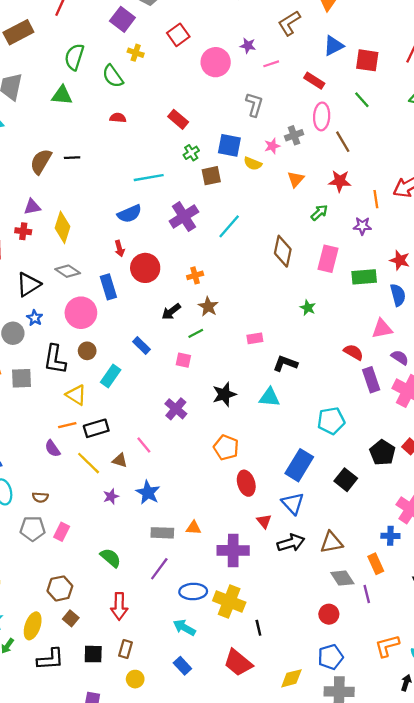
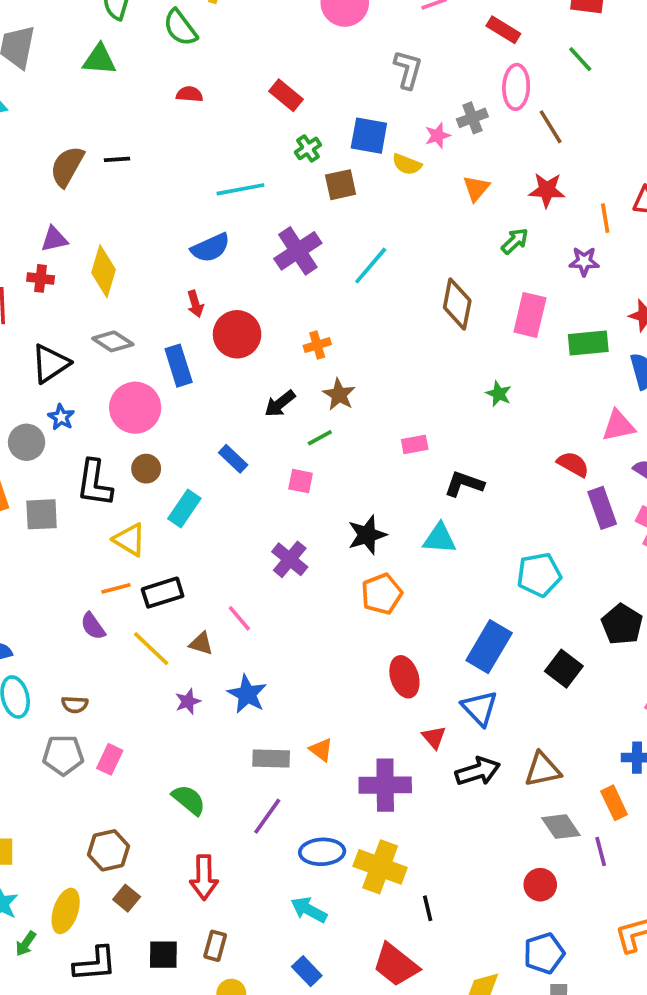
orange pentagon: (226, 448) -> (382, 594), moved, turned 30
orange triangle: (194, 528) -> (321, 750), turned 35

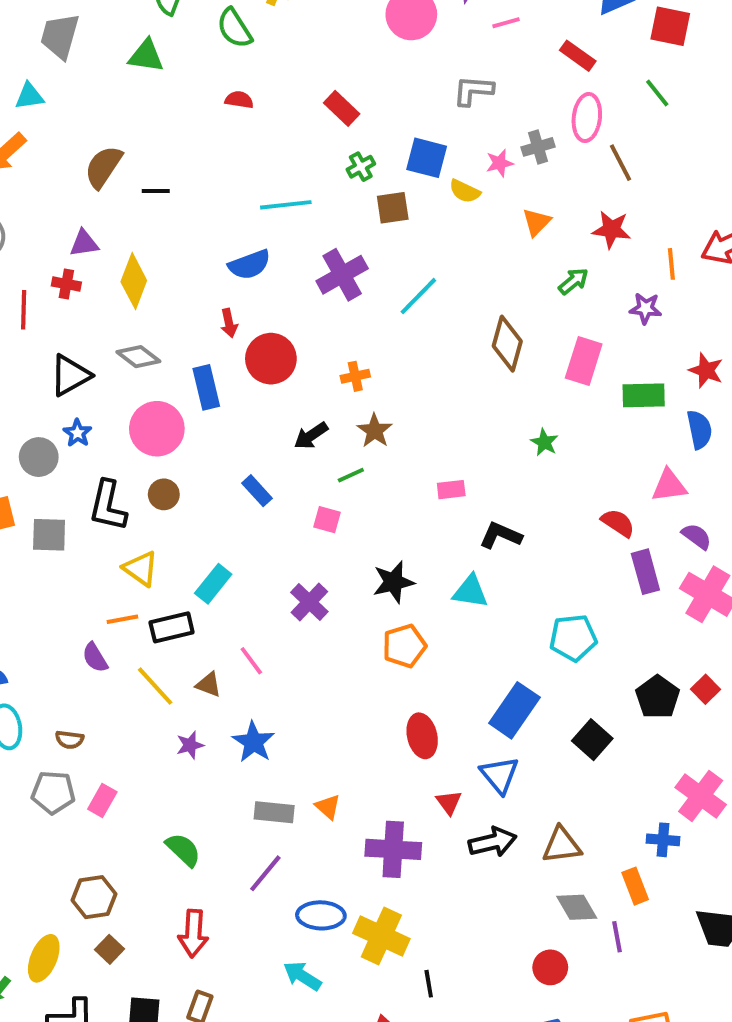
gray L-shape: (408, 70) -> (473, 91), turned -105
black line: (117, 159) -> (156, 191), moved
cyan rectangle: (184, 508) -> (213, 584), moved

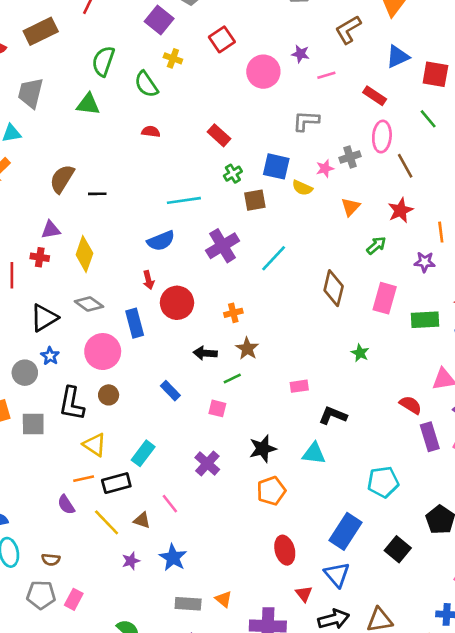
red star: (611, 230) -> (400, 210), turned -30
black arrow: (311, 436) -> (205, 353), turned 40

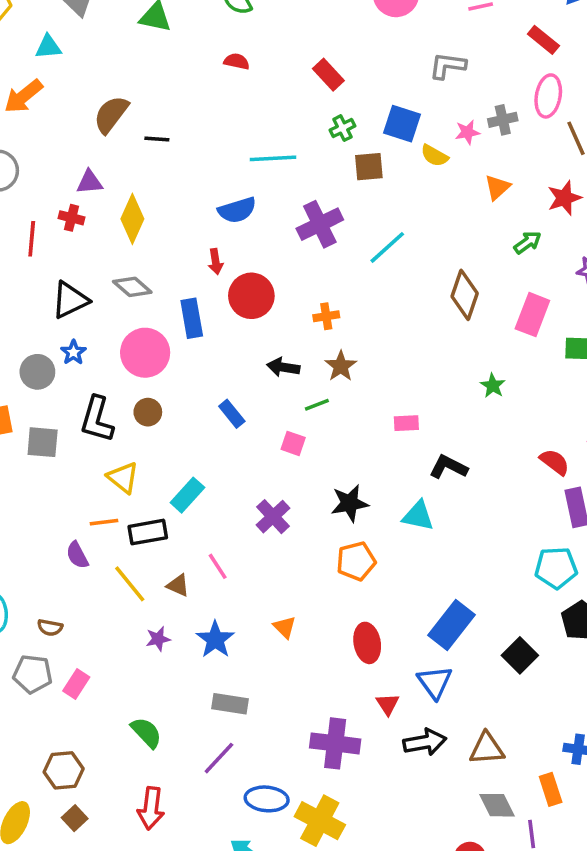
cyan pentagon: (383, 482) -> (556, 568), moved
orange triangle: (224, 599) -> (285, 627), moved

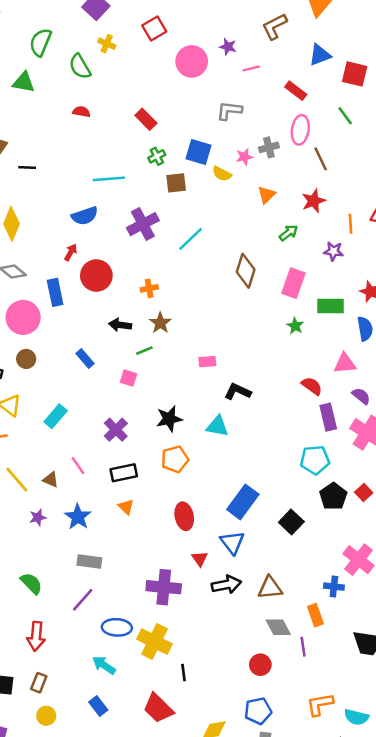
red arrow: (216, 262) -> (71, 252), turned -140
green star: (493, 386) -> (295, 326), moved
black rectangle: (148, 532) -> (124, 473), moved

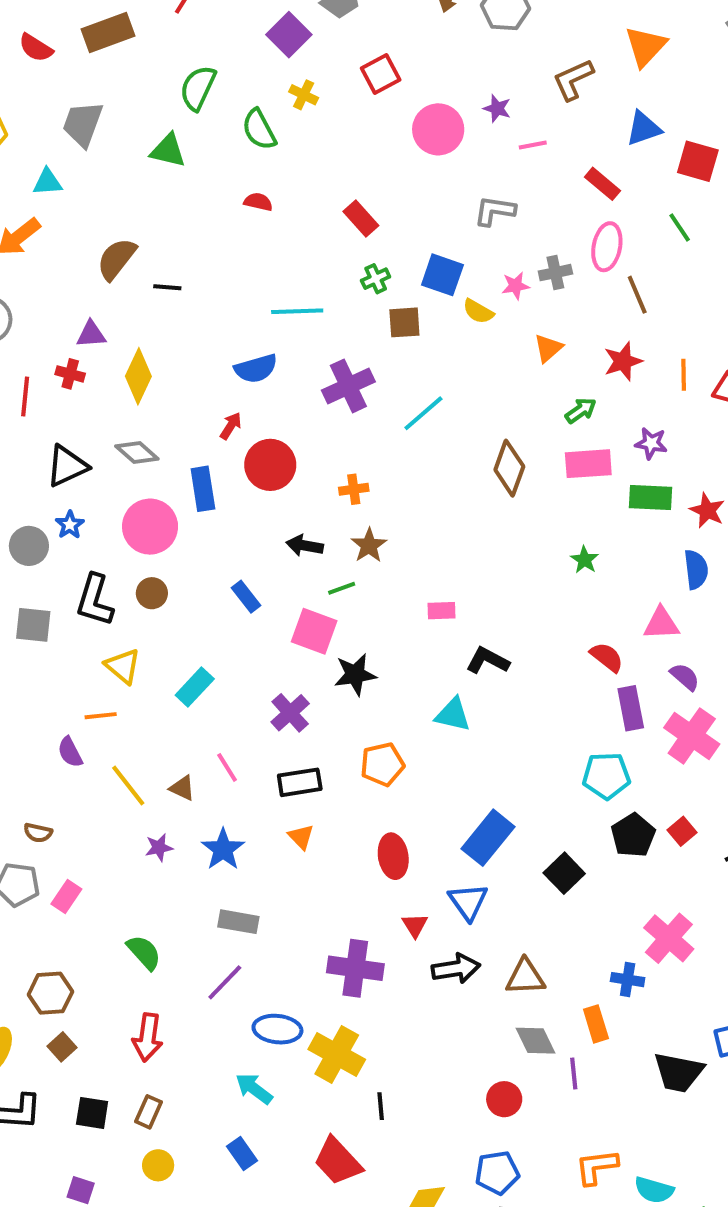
orange line: (351, 224) -> (684, 375), moved
pink rectangle: (293, 283) -> (588, 464), moved, turned 64
green rectangle: (330, 306) -> (651, 497), moved
pink square: (129, 378) -> (314, 631), size x1.6
black star: (169, 419) -> (355, 674), moved

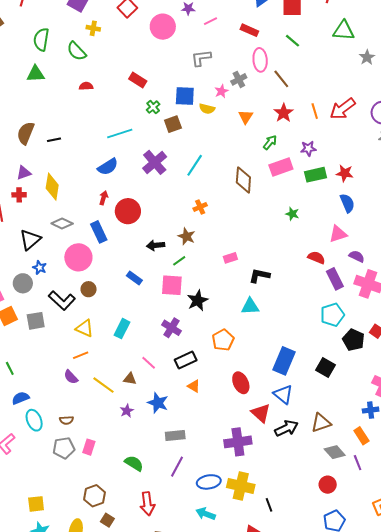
orange cross: (354, 489) -> (200, 207), moved
black L-shape: (95, 600) -> (62, 300), turned -48
red triangle: (415, 925) -> (261, 413), size x1.5

